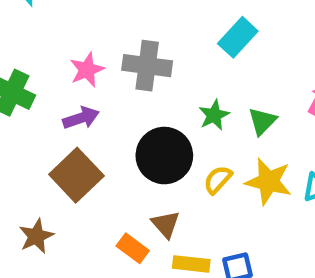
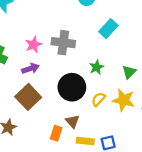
green triangle: (262, 121) -> (129, 72), moved
orange rectangle: (133, 248) -> (56, 133), turned 72

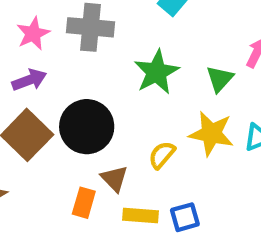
green star: (97, 67) -> (157, 72), size x1.5
black circle: (72, 87) -> (87, 127), moved
yellow semicircle: (98, 99) -> (162, 155), moved

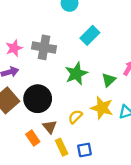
orange rectangle: (84, 203) -> (33, 138), turned -56
yellow rectangle: (140, 215) -> (62, 147), turned 56

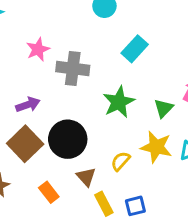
pink star: (14, 48) -> (38, 49), moved
orange rectangle: (33, 138) -> (49, 192), moved

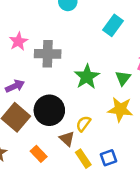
cyan rectangle: (135, 49) -> (113, 25), moved
yellow semicircle: (121, 161) -> (83, 124), moved

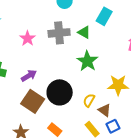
gray cross: (48, 54) -> (59, 33), moved
green triangle: (123, 78) -> (84, 32), moved, turned -32
brown triangle: (67, 139) -> (105, 110), moved

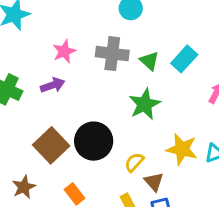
cyan rectangle: (104, 16) -> (184, 59), moved
purple arrow: (29, 76) -> (53, 85), moved

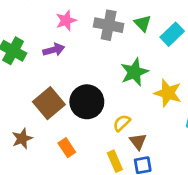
green triangle: (149, 61) -> (143, 23), moved
yellow star: (182, 149) -> (168, 93), moved

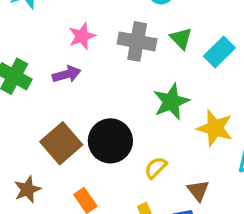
brown triangle: (138, 142) -> (198, 190), moved

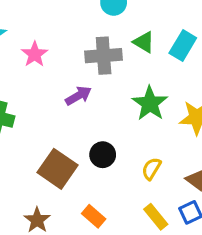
pink star: (82, 36) -> (35, 54), moved
purple arrow: (67, 74) -> (78, 96), moved
black circle: (110, 141) -> (103, 155), size x0.6

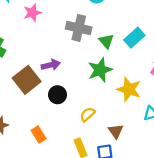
green triangle: (144, 42) -> (106, 41), moved
purple arrow: (78, 96) -> (51, 65), moved
brown square: (57, 169) -> (27, 80), moved

